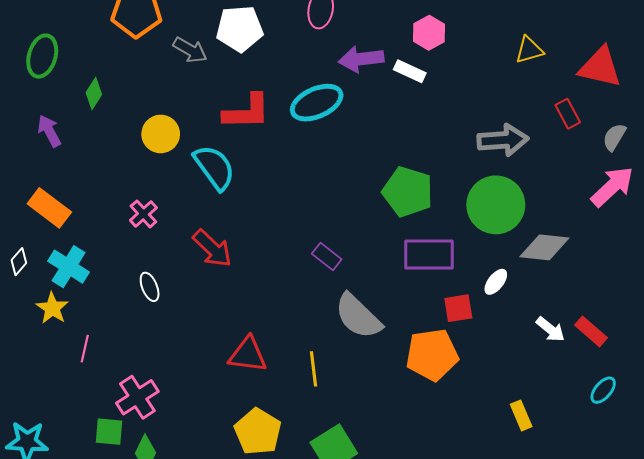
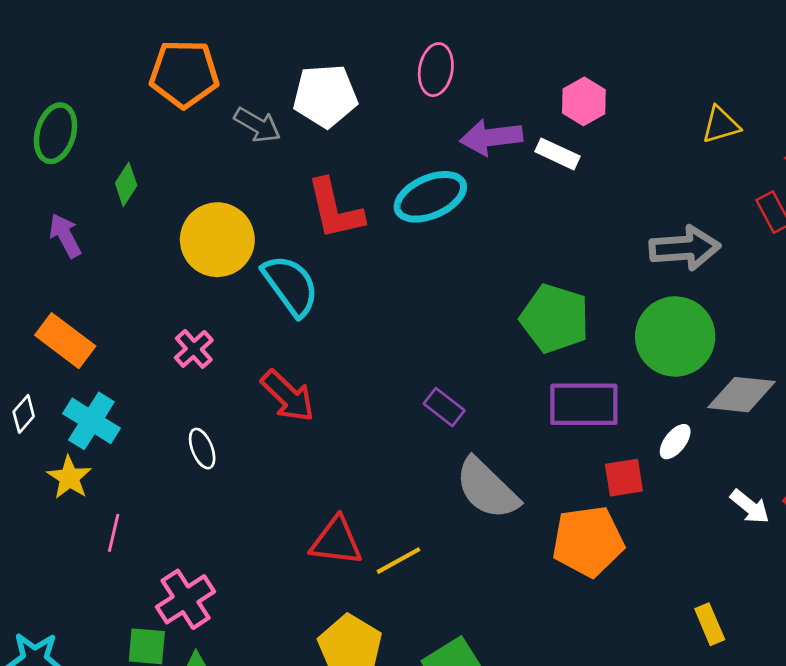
red L-shape: (247, 112) -> (335, 209), turned 78
yellow circle: (161, 134) -> (217, 240), size x1.4
yellow line: (314, 369) -> (399, 561), moved, turned 68

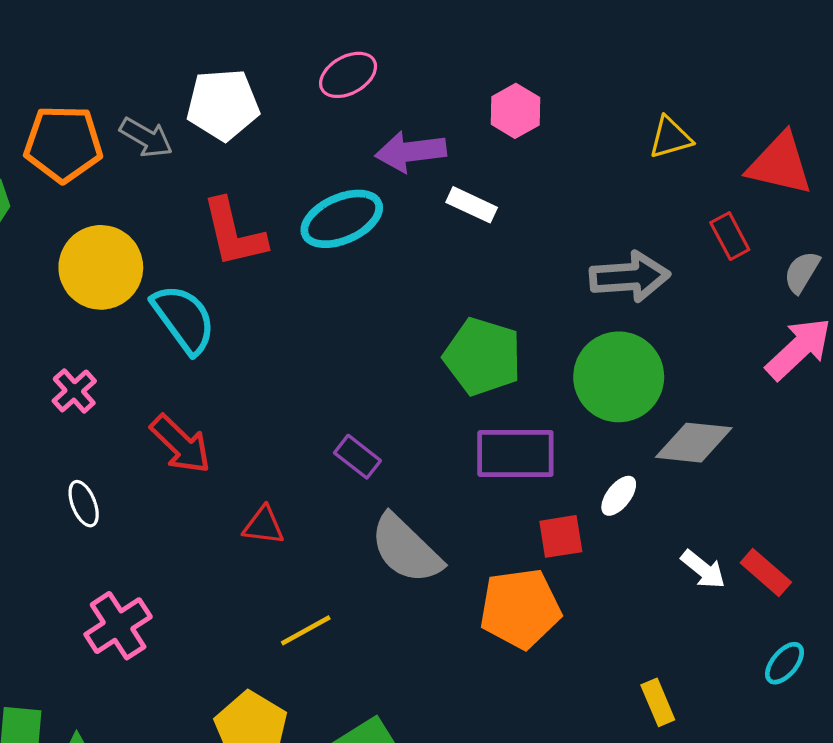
pink ellipse: (436, 70) -> (348, 75), turned 51
orange pentagon: (184, 74) -> (63, 144), moved
white rectangle: (558, 154) -> (472, 205), moved
red triangle: (336, 541) -> (264, 526), moved, size x0.7
pink cross: (186, 599) -> (118, 626), moved

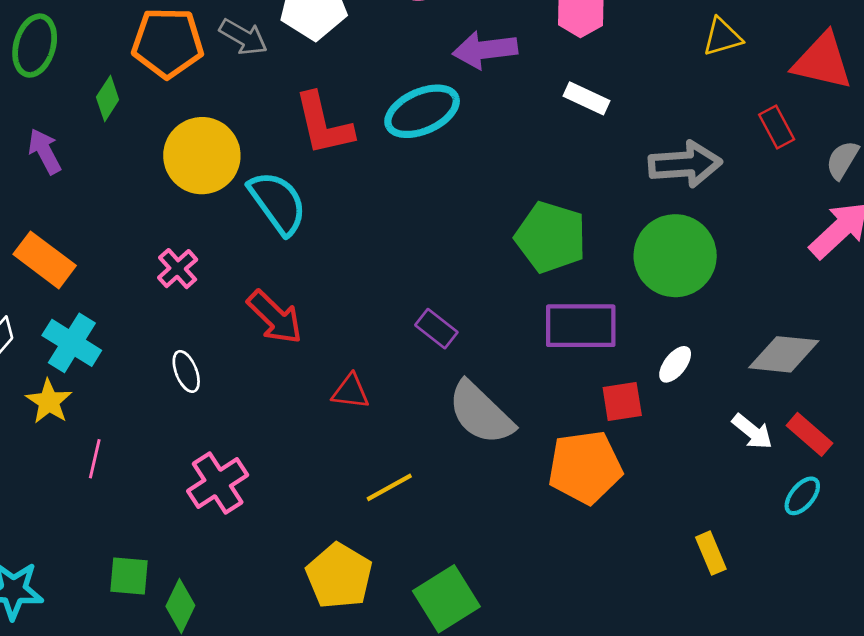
white rectangle: (472, 205) -> (586, 98), moved
gray diamond: (694, 443) -> (784, 354), moved
cyan ellipse: (785, 663) -> (802, 496), moved

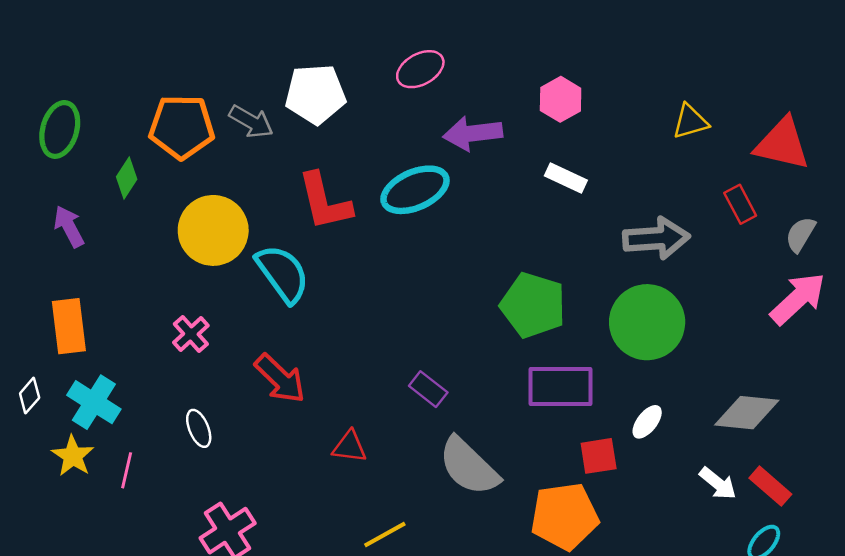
orange rectangle: (45, 260) -> (69, 326), turned 46
pink line: (95, 459) -> (127, 470), moved

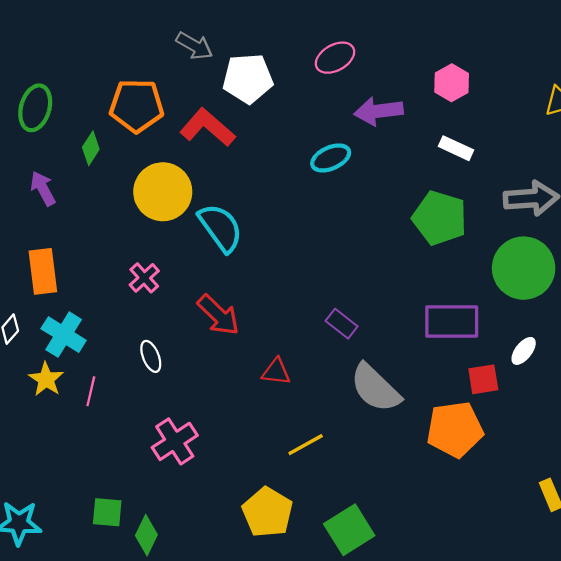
gray arrow: (251, 122) -> (194, 46), moved
cyan ellipse: (415, 190) -> (331, 158), size x0.7
red L-shape: (325, 202) -> (207, 127), moved, turned 144
green pentagon: (533, 305) -> (440, 218), moved

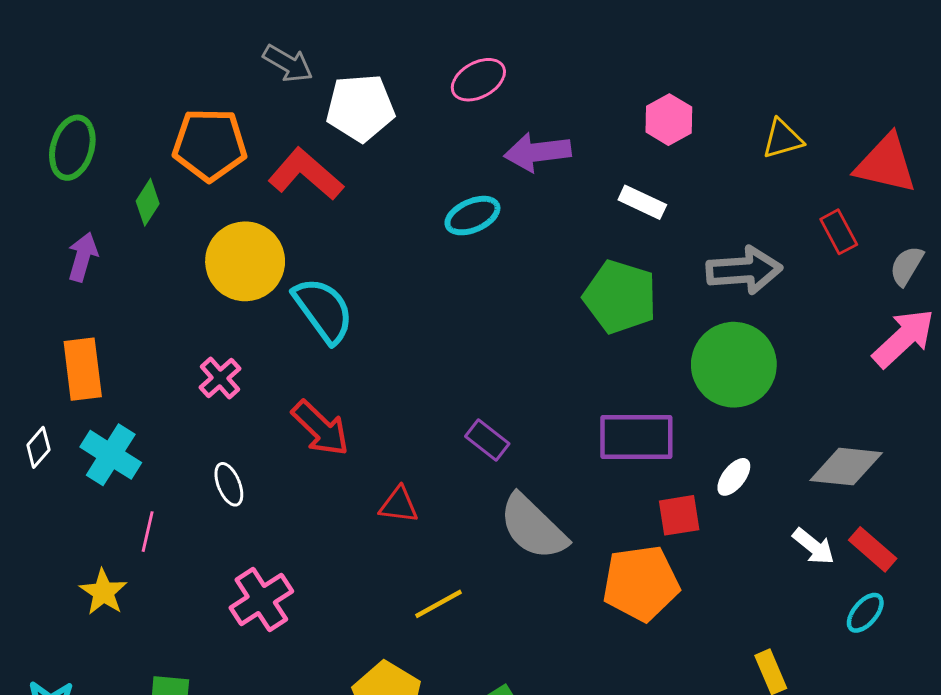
pink hexagon: (452, 83) -> (669, 120), moved
purple arrow: (43, 188) -> (83, 257), turned 44
yellow star: (46, 379) -> (103, 592), moved

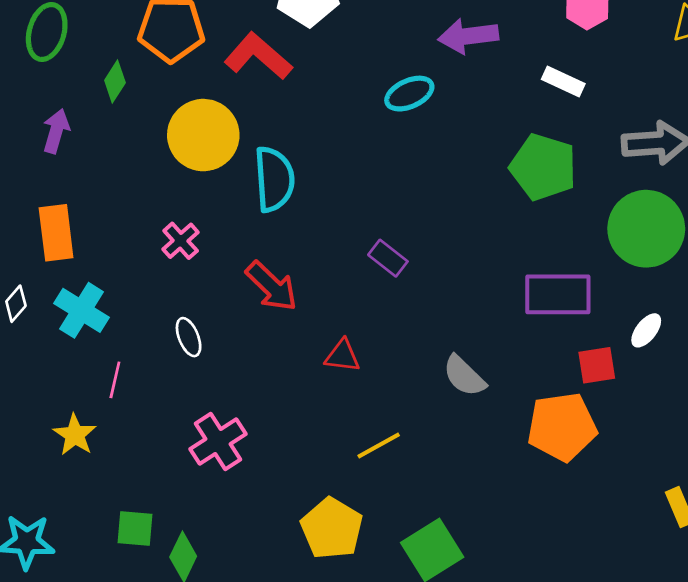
cyan semicircle: (323, 310) -> (274, 179), turned 32
purple rectangle: (487, 440) -> (388, 258), moved
gray semicircle: (533, 527) -> (464, 376), size x0.7

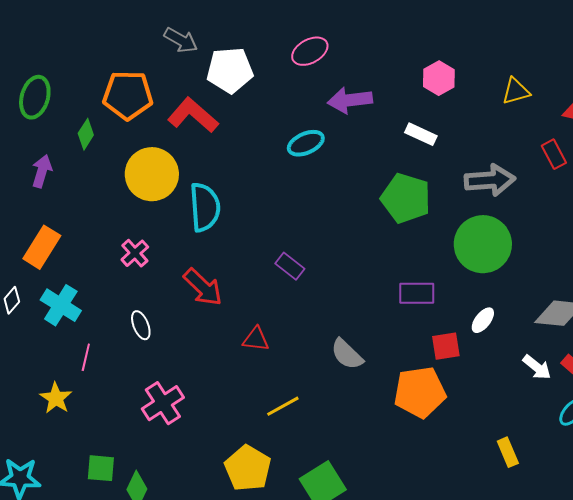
orange rectangle: (56, 233) -> (42, 247), turned 39
purple rectangle: (558, 294) -> (417, 293), size x0.7

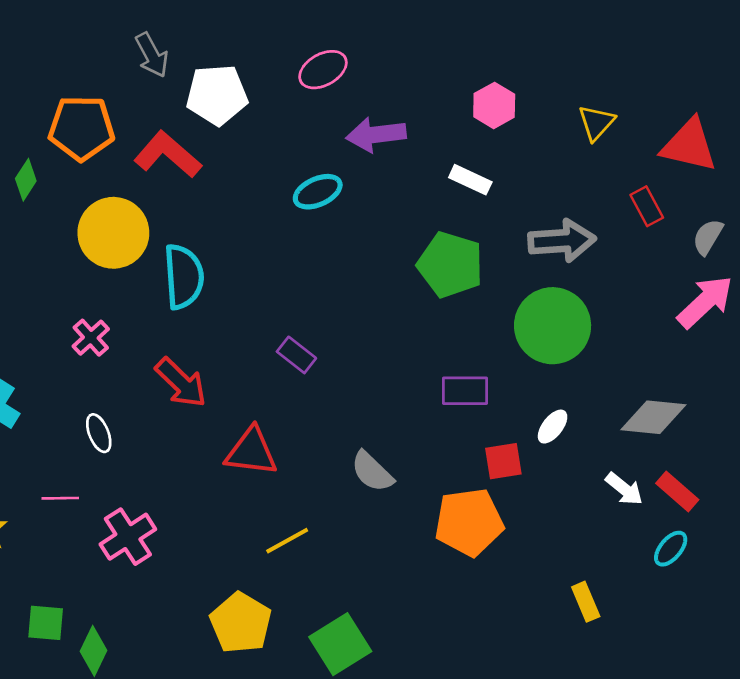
gray arrow: (181, 40) -> (152, 55), turned 32
yellow triangle: (516, 91) -> (596, 123), turned -32
red triangle: (256, 339) -> (251, 452), size x1.5
pink line: (86, 357) -> (60, 498), moved, turned 76

